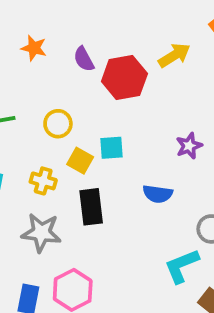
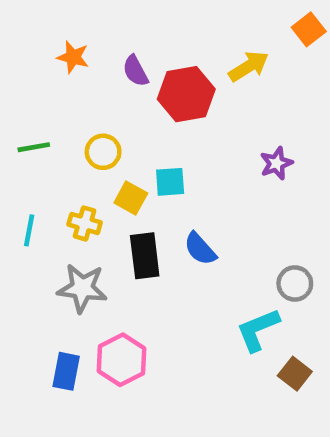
purple star: (189, 146) -> (276, 163), moved
blue semicircle: (158, 194) -> (200, 249), moved, turned 40

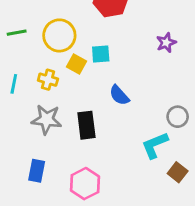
yellow circle: (103, 152) -> (59, 35), size x1.5
black rectangle: (145, 256) -> (86, 125), moved
pink hexagon: (122, 360) -> (85, 184), moved

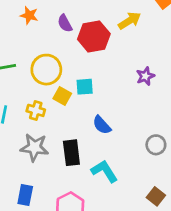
cyan L-shape: (155, 145) -> (104, 171), moved, turned 80

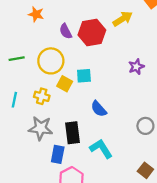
purple semicircle: (65, 23) -> (66, 31), moved
blue rectangle: (25, 195) -> (58, 154), moved

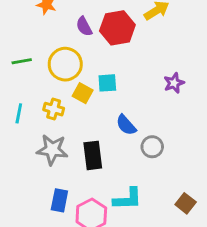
purple star: (136, 67) -> (174, 83), moved
gray circle: (145, 126) -> (152, 147), moved
cyan L-shape: (101, 149) -> (128, 199), moved, turned 120
blue rectangle: (58, 154) -> (59, 200), moved

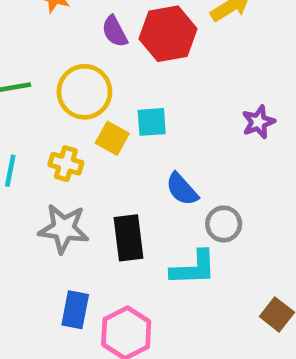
cyan L-shape: (128, 199) -> (193, 268), moved

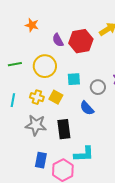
yellow square: (112, 138) -> (56, 97), moved
gray circle: (224, 224) -> (98, 87), moved
cyan L-shape: (193, 268) -> (84, 154), moved

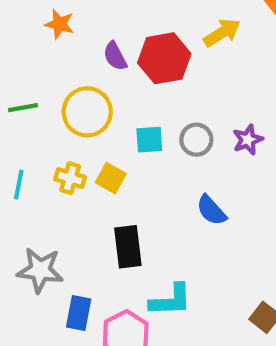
gray circle: (98, 87) -> (196, 140), moved
blue semicircle: (87, 108) -> (211, 210), moved
gray star: (36, 125) -> (40, 270), moved

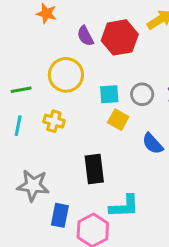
green line: (23, 108) -> (21, 90), moved
yellow square: (111, 178) -> (118, 120), moved

